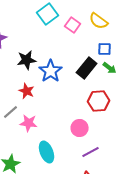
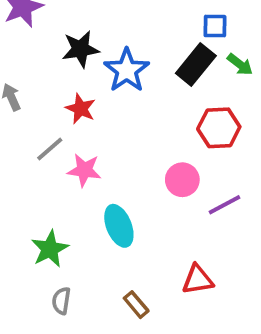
blue square: (105, 49) -> (215, 26), moved
purple line: (91, 152) -> (225, 205), moved

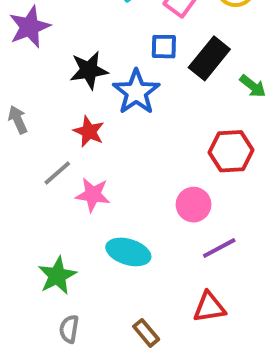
blue square: (215, 26) -> (164, 47), moved
black rectangle: (196, 64) -> (209, 58), moved
purple line: (225, 205) -> (219, 248), moved
cyan ellipse: (119, 226) -> (128, 252), turned -51

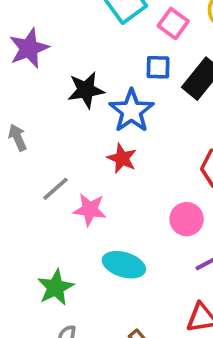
red star: (89, 131) -> (122, 158), moved

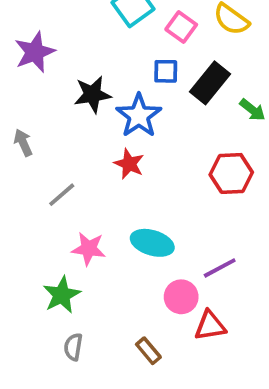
pink star: (90, 210) -> (89, 249), moved
pink circle: (187, 219) -> (181, 297), moved
cyan ellipse: (124, 265) -> (152, 243), moved

